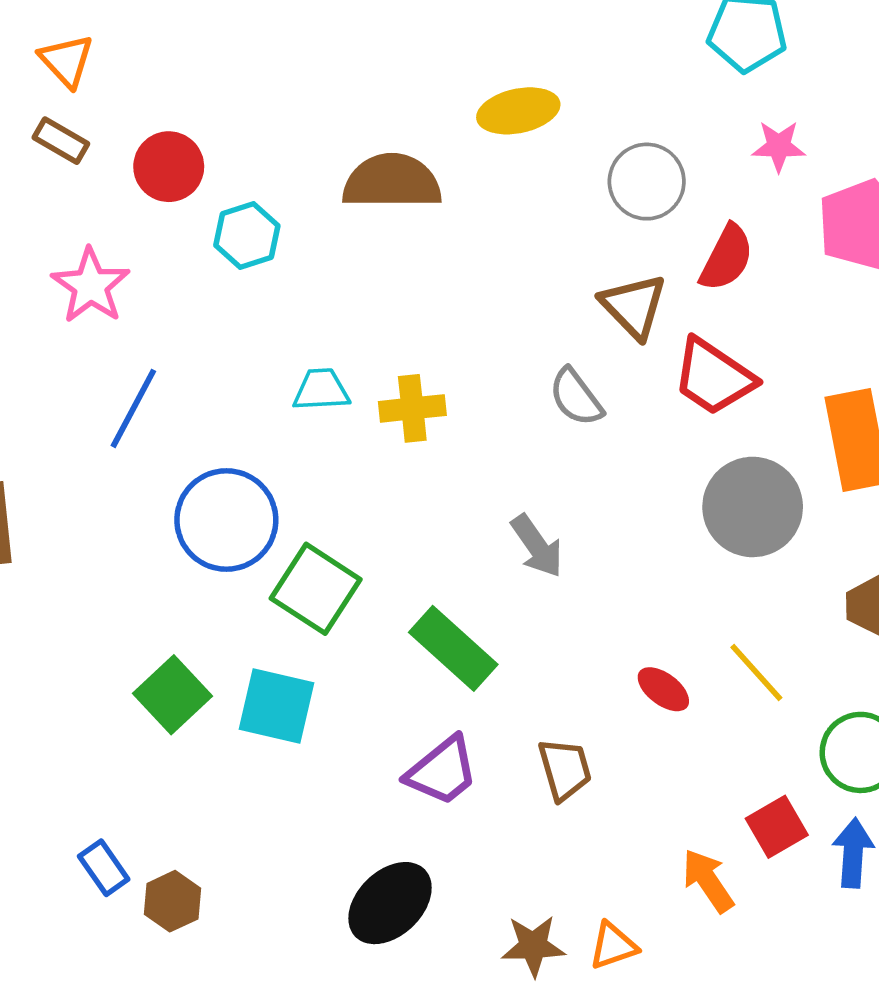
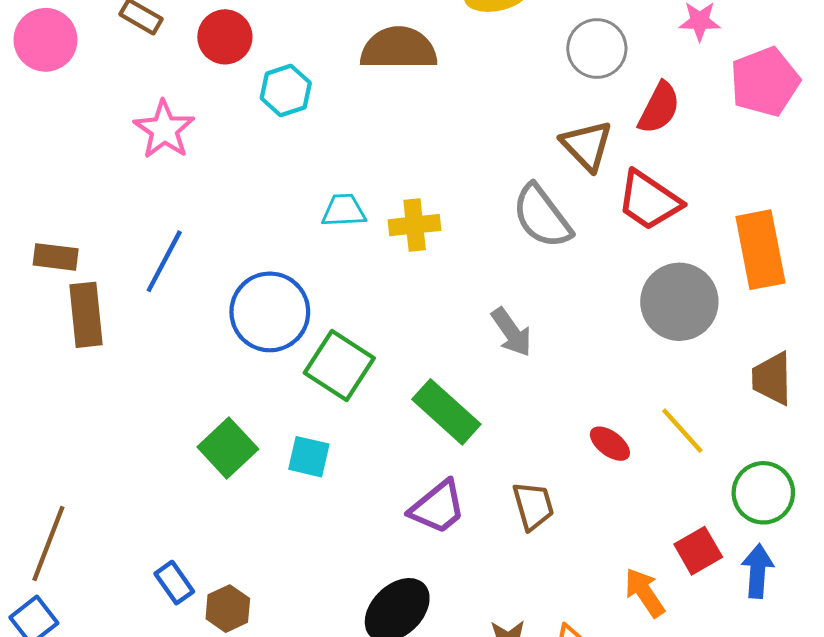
gray semicircle: (576, 397) -> (542, 216), size x1.4
blue line: (133, 408) -> (164, 261), moved
cyan square: (277, 706) -> (309, 457), size x0.7

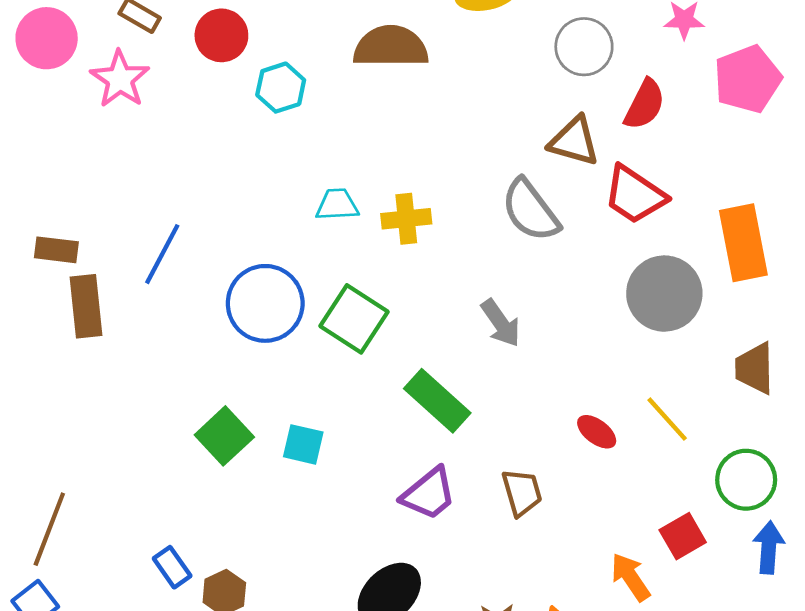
pink star: (164, 130) -> (120, 79), moved
brown triangle: (587, 145) -> (574, 141), turned -30
green square: (339, 365) -> (354, 319), moved
blue arrow: (758, 571) -> (769, 547), moved

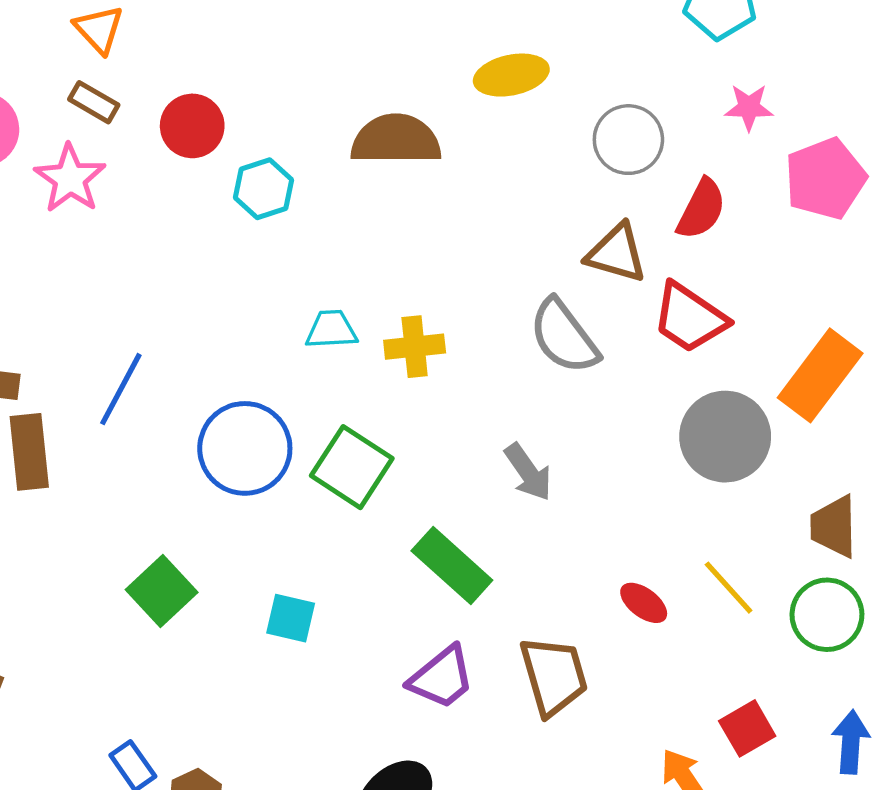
orange rectangle: (743, 243) -> (820, 375), turned 48
green square: (224, 436) -> (162, 591), moved
green circle: (746, 480) -> (827, 615), moved
brown trapezoid: (522, 492) -> (554, 676), size x1.4

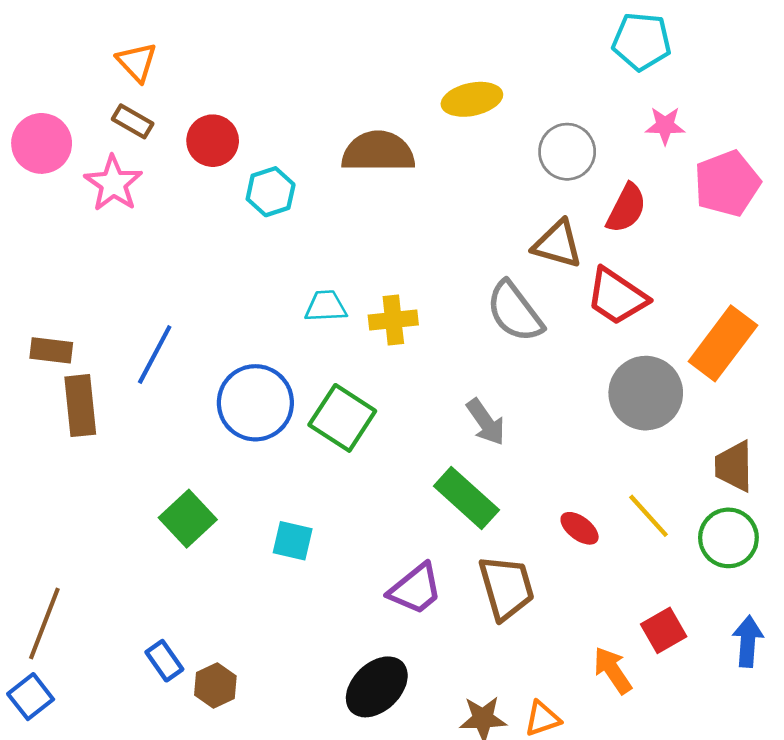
green rectangle: (452, 566) -> (466, 498), moved

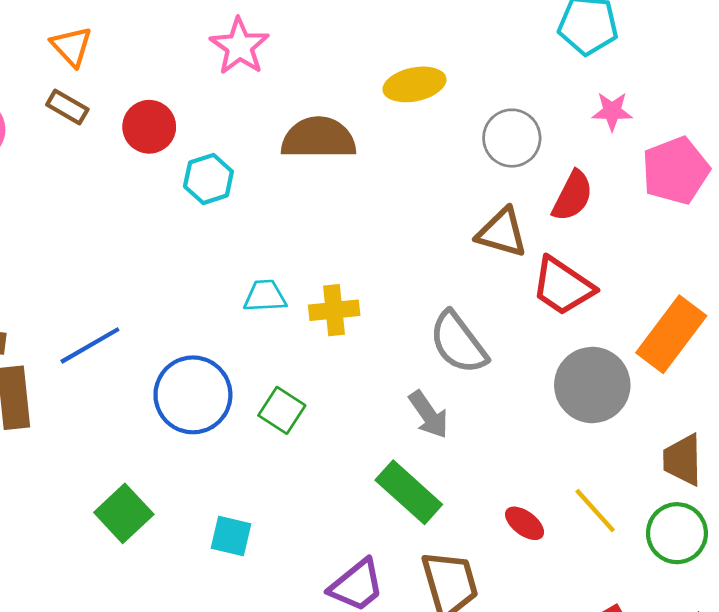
pink star: (113, 183) -> (240, 46), moved
gray semicircle: (515, 312) -> (458, 343), moved
blue line: (155, 354) -> (90, 345), turned 32
green square: (342, 418) -> (282, 410), size x0.7

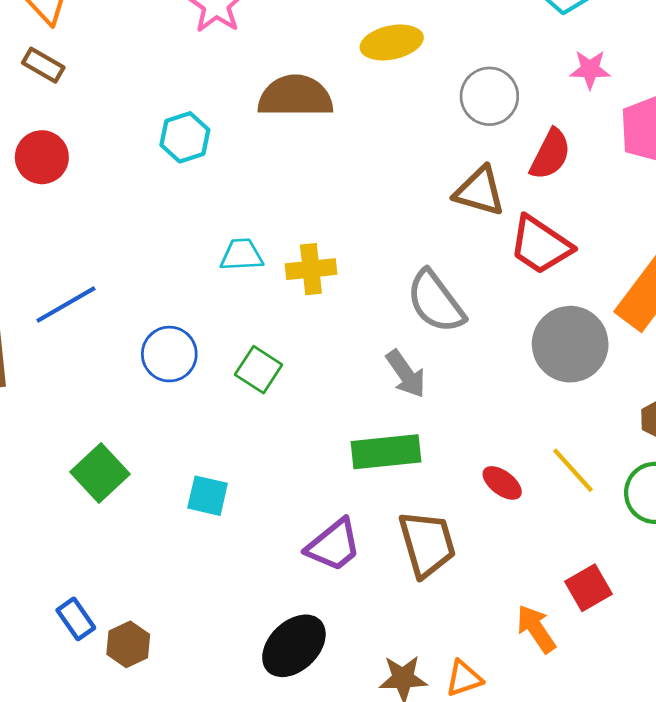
red circle: (149, 127) -> (42, 157), moved
blue circle: (193, 395) -> (169, 354), size x0.7
green rectangle: (409, 492) -> (386, 452), turned -48

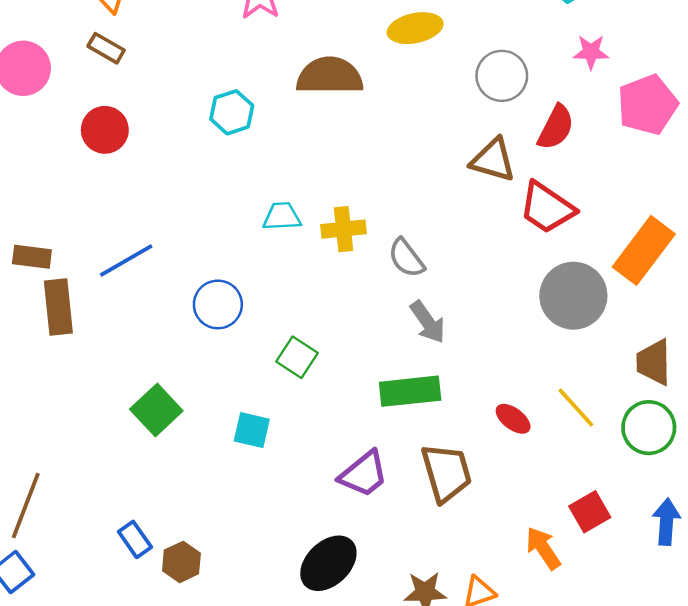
gray semicircle: (436, 302) -> (406, 258), moved, size x0.7
green square: (259, 370) -> (297, 357), moved

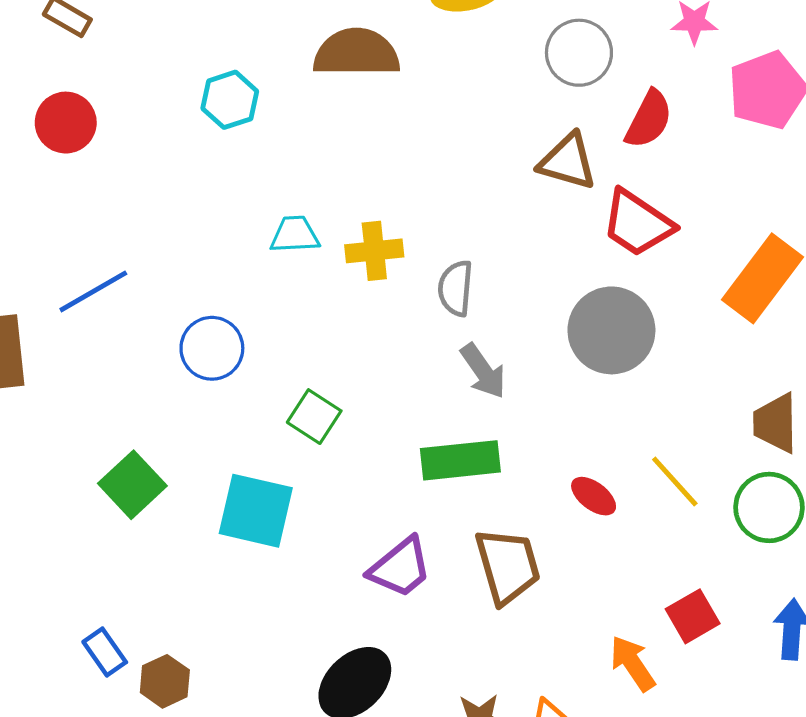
gray semicircle: (406, 258) -> (456, 288), turned 42
gray circle: (573, 296) -> (611, 330), moved
cyan square: (252, 430) -> (256, 511), size x1.6

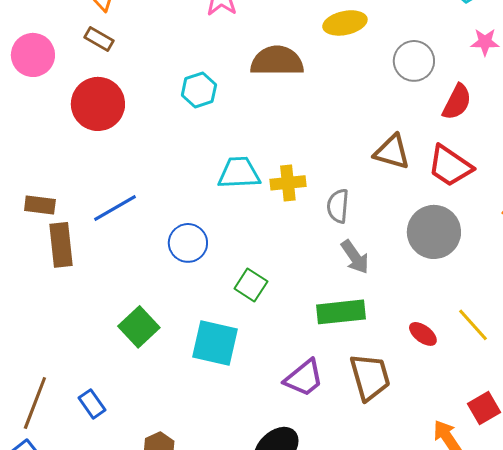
red circle: (66, 123) -> (98, 104), size x1.4
brown triangle: (568, 162) -> (392, 152), moved
cyan trapezoid: (295, 235) -> (239, 173), size x1.4
blue rectangle: (105, 652) -> (92, 404), moved

